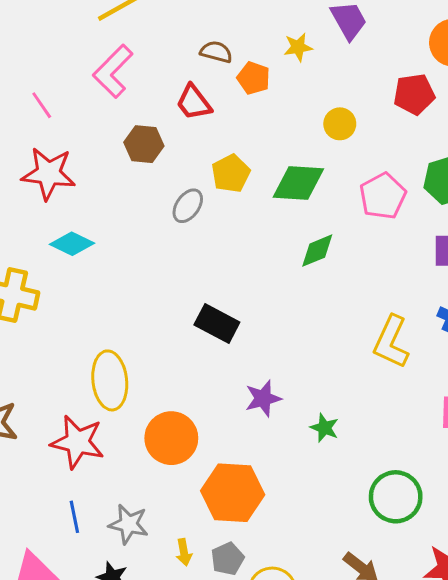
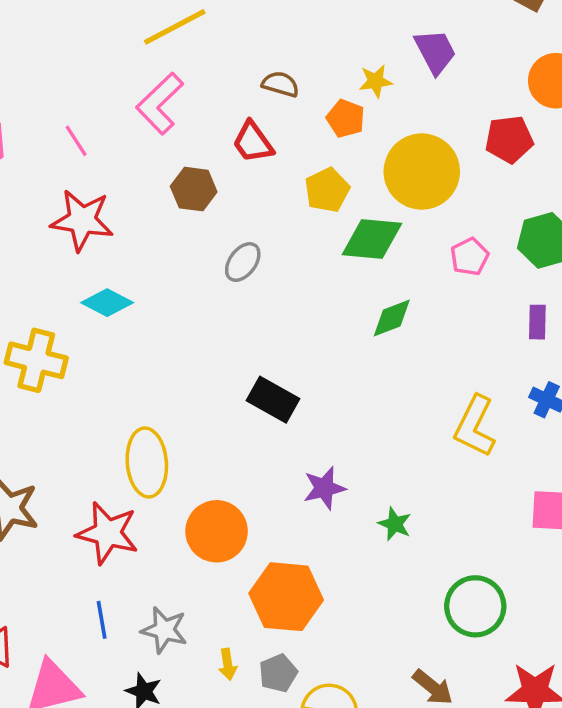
orange pentagon: (254, 78) -> (346, 118), moved
yellow circle: (340, 124) -> (422, 172), size x2.0
yellow pentagon: (231, 173) -> (327, 190), moved
pink pentagon: (383, 196) -> (469, 257), size x0.7

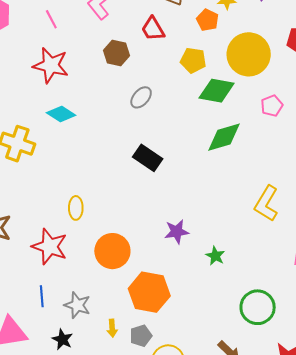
yellow pentagon: (327, 190) -> (193, 60), turned 30
green diamond: (392, 318) -> (224, 137), size x1.4
black rectangle: (273, 400) -> (148, 158), moved
yellow ellipse: (147, 462) -> (76, 208), size x0.6

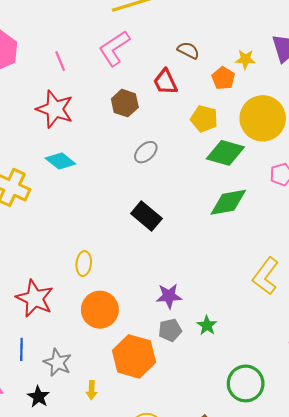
yellow ellipse: (76, 208) -> (84, 264), moved
gray pentagon: (141, 336) -> (170, 330), moved

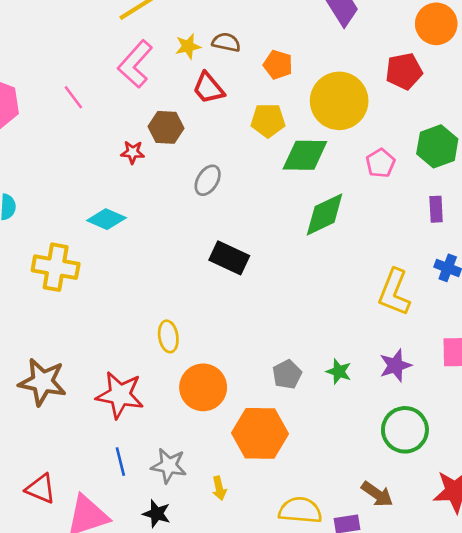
yellow star: (245, 59) -> (188, 46), moved
red star: (55, 109) -> (133, 152), moved, size x0.5
purple star: (169, 296) -> (395, 365), moved
gray pentagon: (170, 330) -> (287, 374), moved

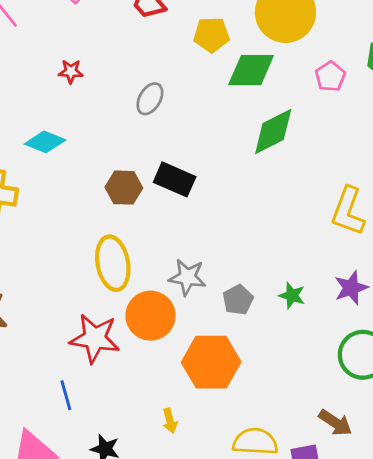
brown hexagon: (166, 127) -> (124, 188), moved
yellow ellipse: (168, 336) -> (113, 263), size x1.6
red star: (120, 395) -> (95, 338), moved
gray star: (169, 466) -> (187, 277), moved

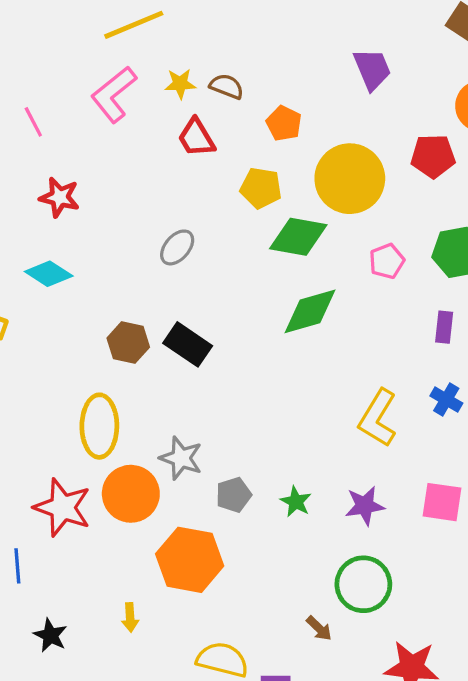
red star: (71, 71) -> (60, 197), moved, size x1.4
brown arrow: (335, 423) -> (319, 628), moved, size x0.7

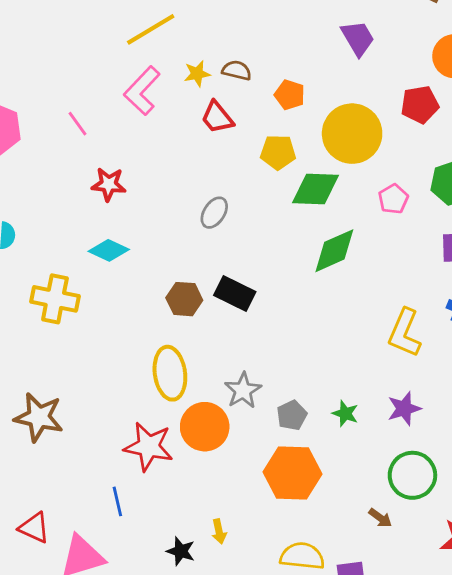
gray star: (181, 458) -> (243, 390), turned 30
orange hexagon: (190, 560) -> (293, 473), moved
black star: (50, 635) -> (181, 551), moved

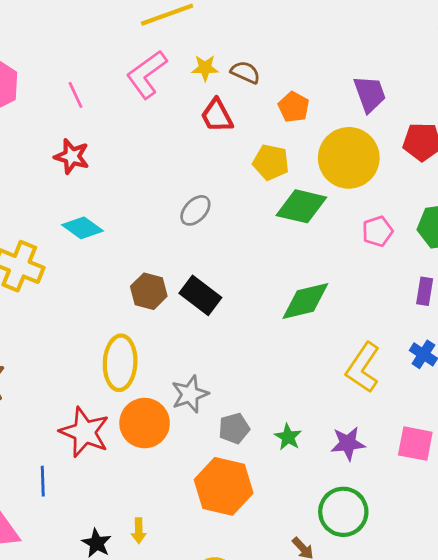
purple trapezoid: (358, 38) -> (370, 94), moved
red star: (109, 184) -> (72, 156), moved
green diamond: (334, 251) -> (305, 301), moved

